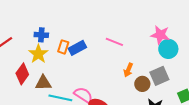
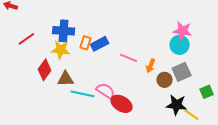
blue cross: (41, 35) -> (64, 31), size x1.5
pink line: (114, 42) -> (129, 58), moved
cyan circle: (168, 49) -> (180, 45), moved
yellow star: (38, 54) -> (61, 50), turned -30

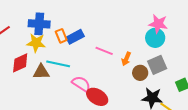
orange rectangle: (86, 43) -> (61, 36), turned -40
red diamond: (45, 70) -> (20, 63), turned 30
cyan line: (83, 94) -> (58, 64), moved

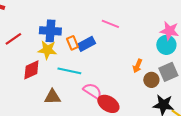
pink line: (104, 51) -> (110, 24), moved
brown triangle: (41, 72) -> (52, 97), moved

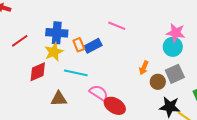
yellow star: (47, 50) -> (54, 52), turned -30

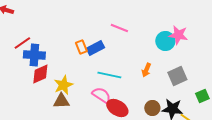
blue cross: (57, 33) -> (34, 55), moved
cyan circle: (173, 47) -> (165, 41), moved
yellow star: (54, 52) -> (63, 85), moved
cyan line: (76, 73) -> (109, 75), moved
brown circle: (158, 82) -> (152, 108), moved

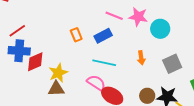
pink star: (178, 35) -> (138, 17), moved
blue rectangle: (95, 48) -> (103, 36), moved
blue cross: (34, 55) -> (19, 51), moved
orange arrow: (146, 70) -> (141, 58), turned -32

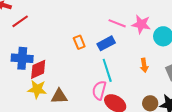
red line: (17, 31) -> (20, 21), moved
cyan line: (104, 63) -> (107, 70), turned 60
yellow star: (58, 73) -> (37, 89), moved, turned 30
pink semicircle: (96, 83) -> (99, 90), turned -108

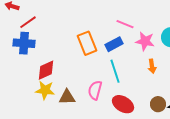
pink star: (141, 24) -> (145, 41), moved
orange rectangle: (79, 42) -> (87, 43), size x1.6
blue cross: (22, 58) -> (24, 43), moved
pink semicircle: (99, 90) -> (95, 90), moved

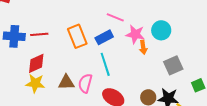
red line: (28, 22) -> (39, 34), moved, turned 30
orange arrow: (152, 66) -> (143, 47), moved
brown triangle: (67, 97) -> (66, 82), moved

